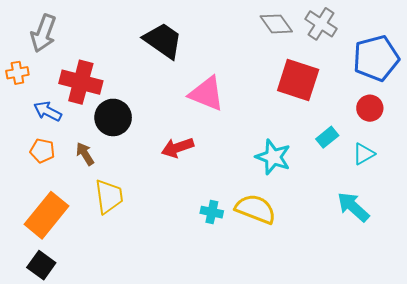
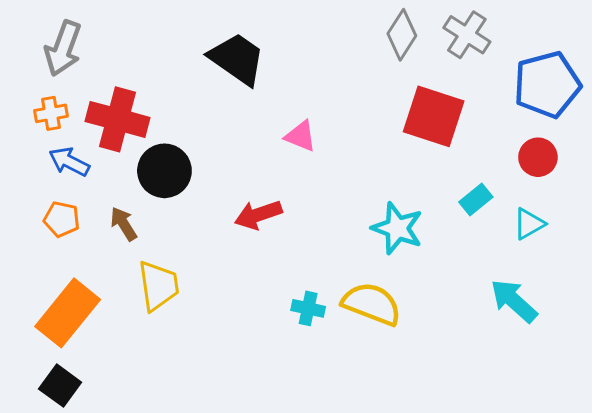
gray diamond: (276, 24) -> (402, 35), turned 68
orange cross: (17, 73) -> (51, 113), moved
pink triangle: (207, 94) -> (301, 136), size x0.6

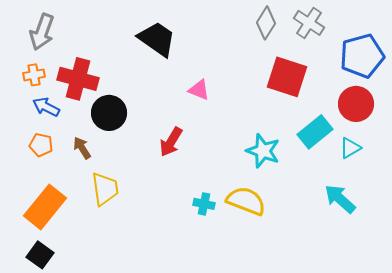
red circle: (538, 157) -> (356, 104), size x1.4
cyan rectangle: (476, 200) -> (315, 132), size x1.6
red arrow: (258, 215) -> (171, 142), turned -40

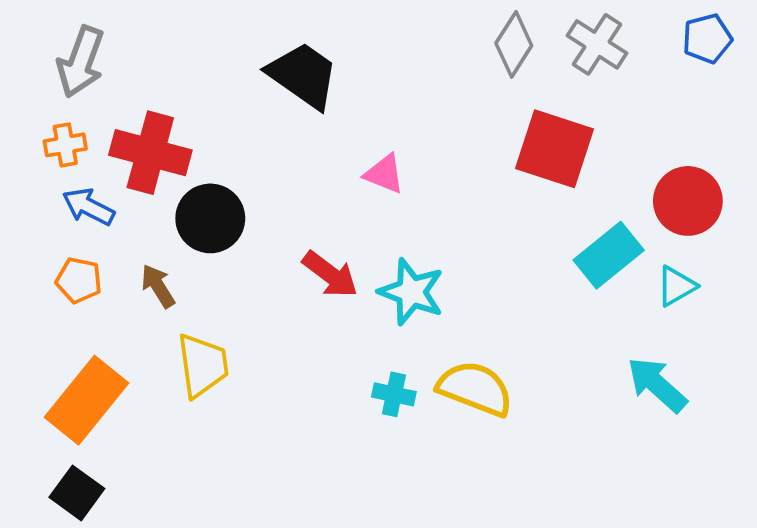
blue pentagon: (362, 56) -> (707, 39), moved, size x0.6
red arrow: (171, 142) -> (330, 274), turned -84
cyan star: (263, 151) -> (411, 292), moved

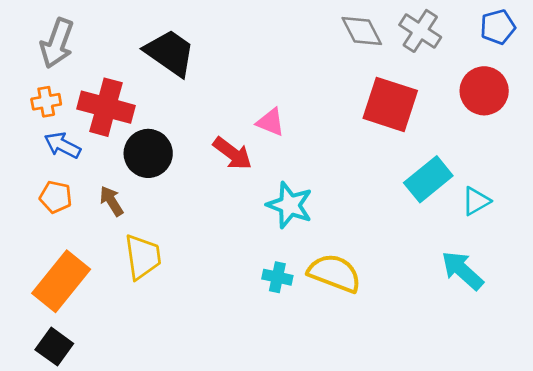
gray diamond: (514, 44) -> (362, 31), turned -60
black trapezoid: (303, 75) -> (170, 53), moved
red circle: (688, 201) -> (484, 91), moved
red arrow: (330, 274) -> (232, 153), moved

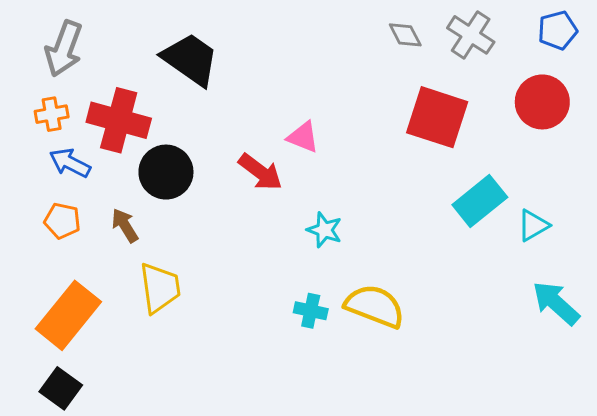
gray diamond: (362, 31) -> (405, 35), size x0.7
cyan star: (290, 205) -> (324, 230), size x0.7
cyan arrow: (462, 270) -> (556, 303), moved

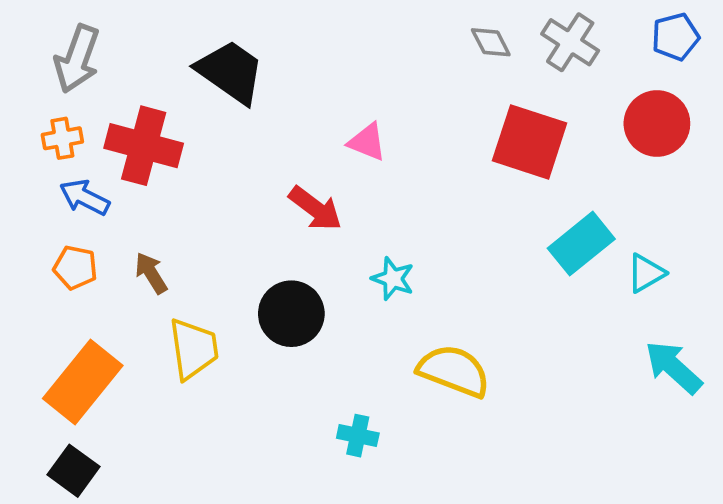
pink triangle: (303, 137) -> (367, 142), moved
black circle: (166, 172) -> (291, 314), moved
cyan cross: (311, 311) -> (358, 436), moved

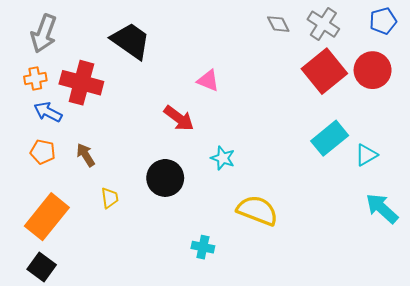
red square: (530, 142) -> (324, 71), moved, turned 33
yellow trapezoid: (193, 349) -> (110, 198), size x0.6

